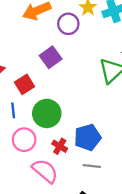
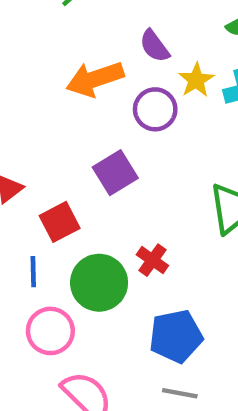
red cross: (60, 146) -> (152, 260), moved

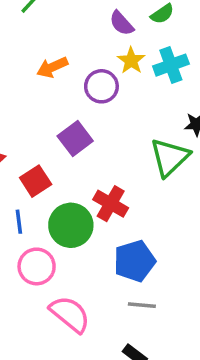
purple semicircle: (154, 46) -> (122, 23), moved
orange arrow: (95, 79) -> (52, 67), size x0.7
red cross: (152, 260) -> (111, 204), size x1.4

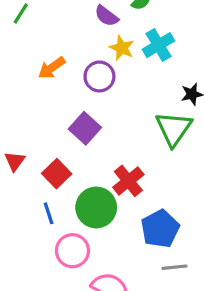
red cross: (111, 204) -> (128, 181), turned 32

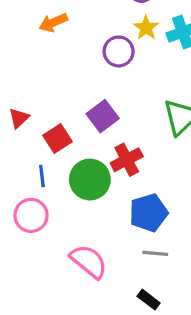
orange arrow: (52, 68) -> (53, 23), moved
purple square: (85, 128) -> (103, 116), moved
pink circle: (72, 251) -> (31, 215), moved

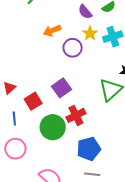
orange arrow: (53, 23) -> (52, 31), moved
blue line: (42, 176) -> (14, 118), moved

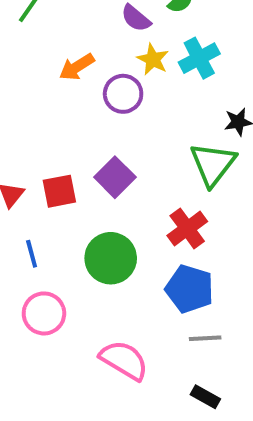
red square: (33, 101) -> (59, 191), moved, turned 30
red cross: (76, 115) -> (187, 228), moved
blue pentagon: (89, 149) -> (190, 289), turned -30

